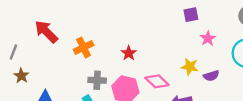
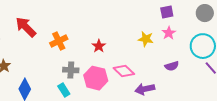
purple square: (191, 15) -> (167, 12), moved
yellow star: (190, 67) -> (146, 39), moved

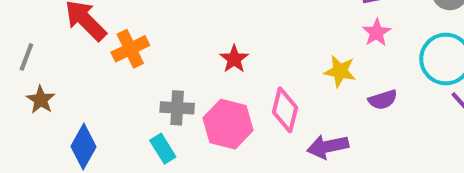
yellow star: (146, 39) -> (340, 71), moved
orange cross: (59, 41) -> (130, 49), moved
pink diamond: (124, 71) -> (285, 110), turned 60

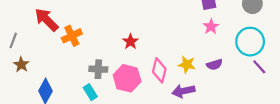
yellow star: (340, 71) -> (187, 65), moved

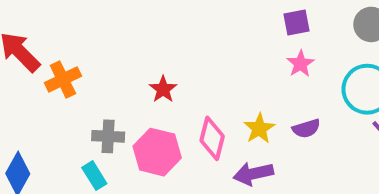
yellow star: (187, 65) -> (259, 128), turned 30

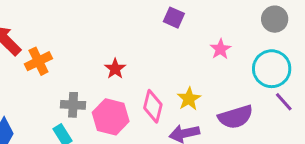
purple square: (297, 22) -> (174, 18), moved, turned 35
purple semicircle: (306, 128) -> (236, 117), moved, size x1.6

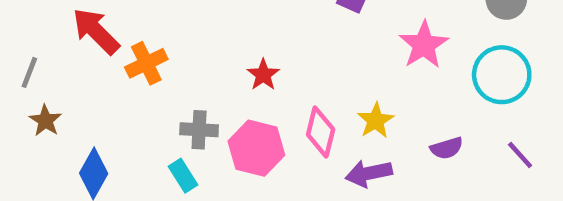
pink star: (220, 49) -> (424, 45), size x1.5
purple line: (284, 102) -> (520, 155), moved
purple semicircle: (236, 117) -> (447, 148), size x0.6

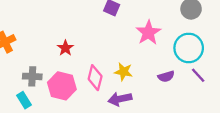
yellow star: (376, 121) -> (123, 72), turned -30
purple semicircle: (447, 148) -> (166, 76), moved
purple line: (520, 155) -> (198, 75), moved

